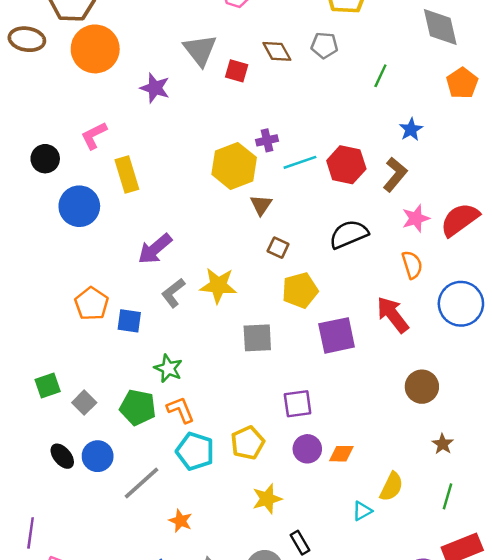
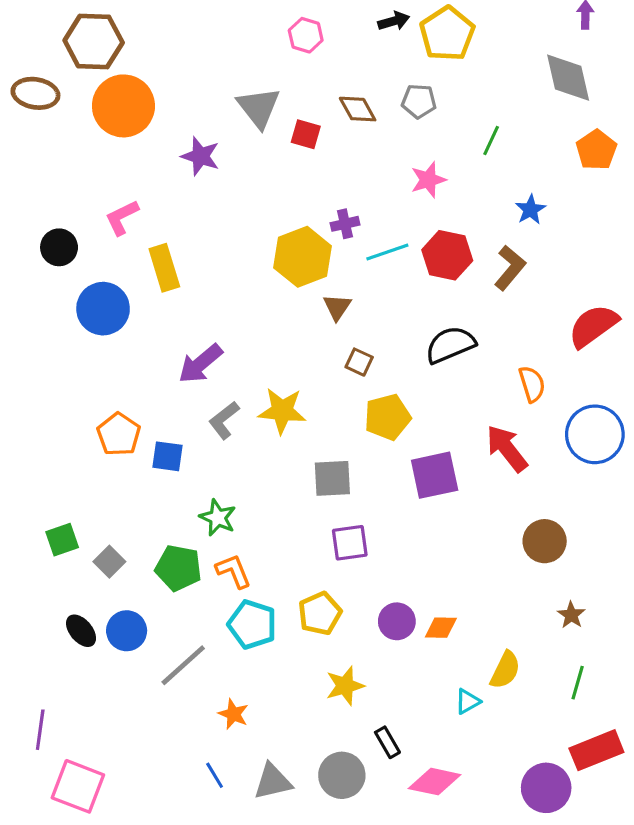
pink star: (416, 218) -> (428, 180), moved
purple square: (298, 404) -> (350, 543), moved

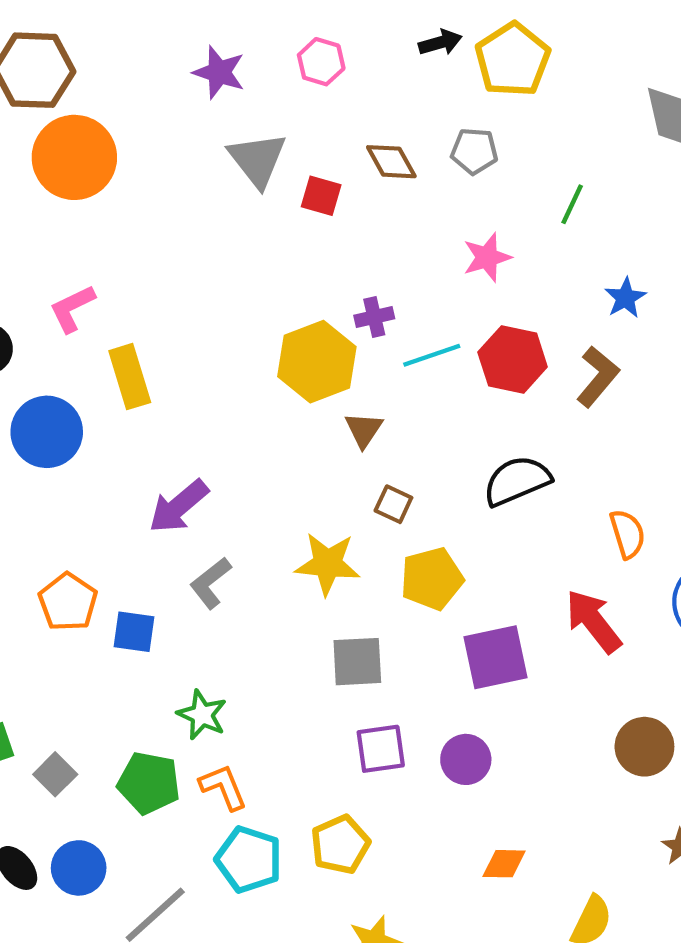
purple star: (200, 156) -> (219, 72), moved
yellow star: (282, 411) -> (328, 564), moved
purple circle: (397, 621) -> (466, 759), moved

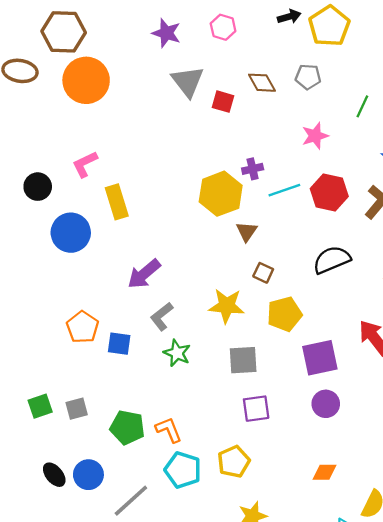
green star: (202, 715) -> (177, 353), moved
purple circle: (466, 759) -> (326, 404), moved
gray square: (55, 774) -> (77, 409), moved, turned 30

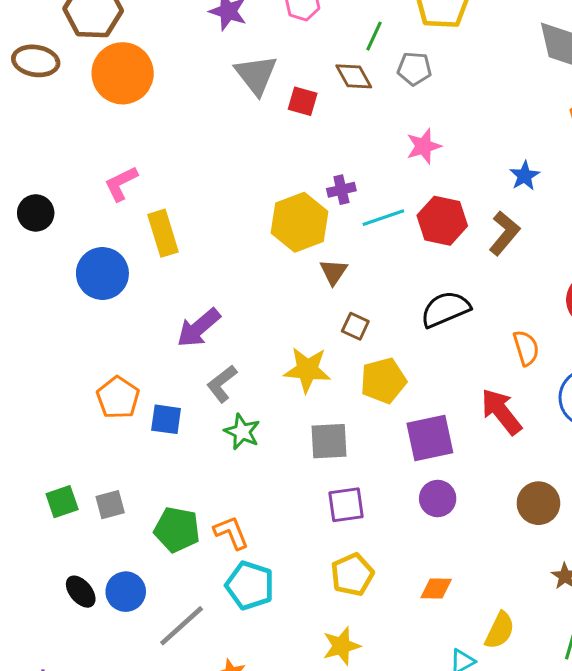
green line: (362, 106) -> (374, 36), moved
black circle: (38, 187) -> (36, 213), moved
yellow pentagon: (234, 462) -> (352, 575), moved

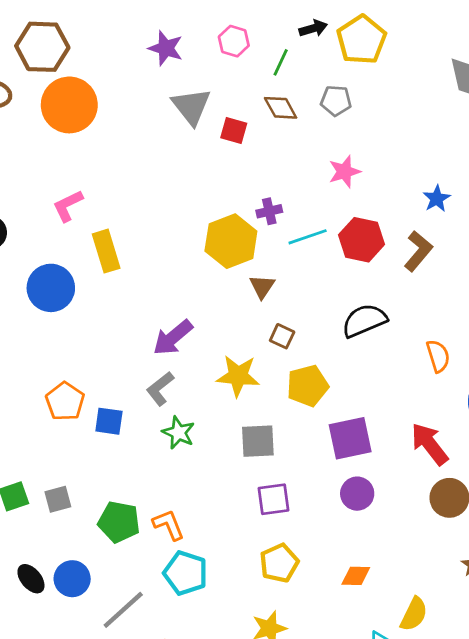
green line: (374, 36) -> (281, 62), moved
purple arrow: (199, 328) -> (173, 338), moved
red arrow: (501, 412) -> (430, 444), moved

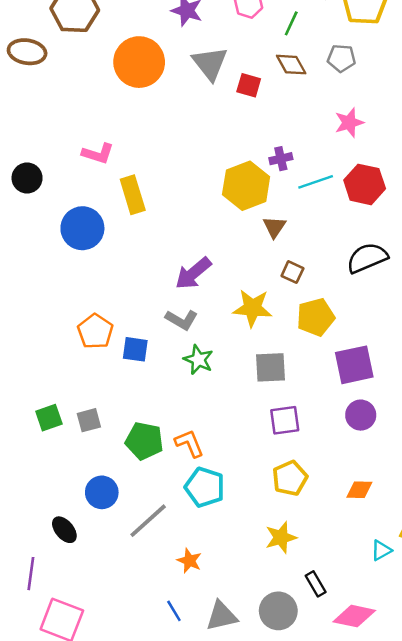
orange circle: (69, 105) -> (139, 62), moved
pink L-shape: (68, 206) -> (98, 154), turned -136
gray L-shape: (160, 389) -> (182, 320), turned -112
black ellipse: (31, 579) -> (64, 530), moved

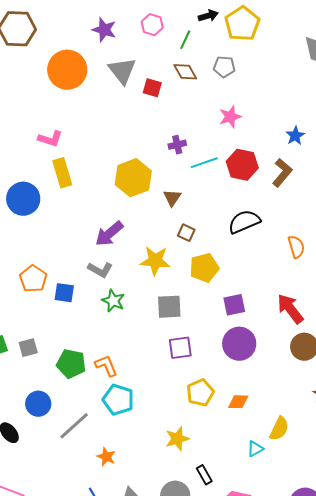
pink L-shape: (98, 154) -> (50, 139), moved
yellow hexagon: (246, 186) -> (133, 178), moved
purple square: (354, 365) -> (234, 305), size x0.7
purple circle: (361, 415) -> (239, 344), size x1.4
yellow pentagon: (290, 478) -> (200, 393), moved

